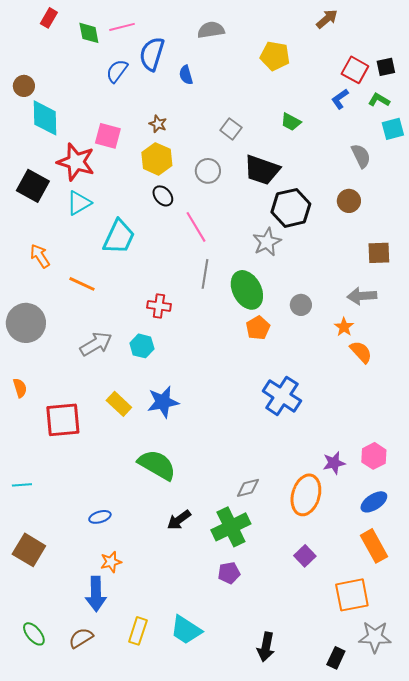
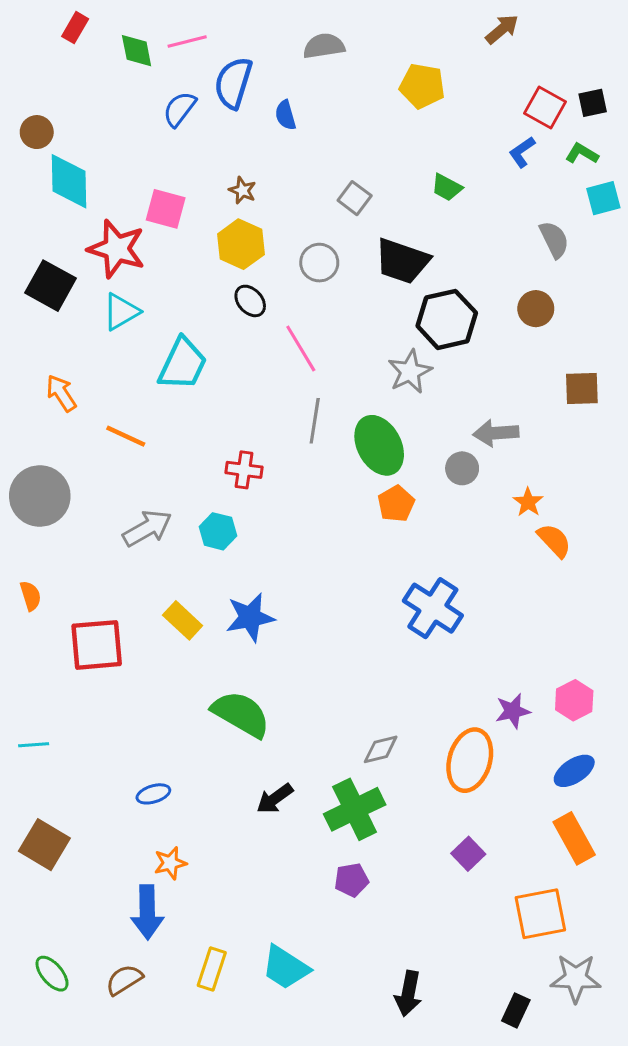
gray arrow: (362, 296) -> (496, 433), moved

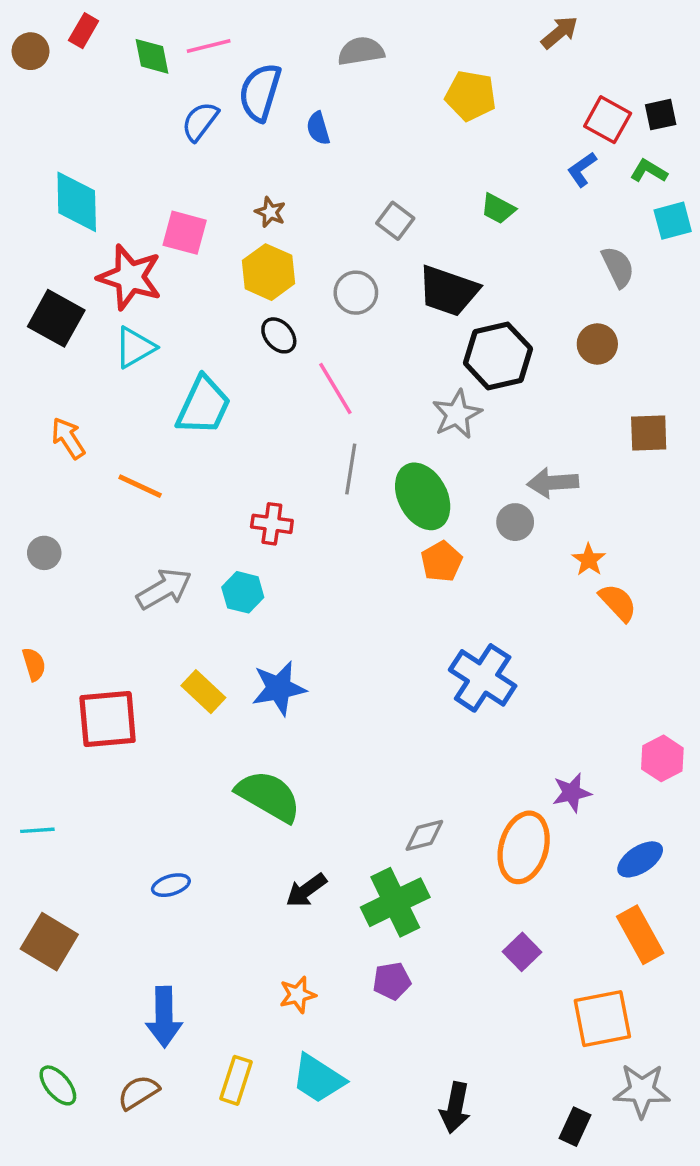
brown circle: (37, 132) -> (31, 51), moved
gray circle: (40, 496) -> (44, 553), size x0.5
pink hexagon: (574, 700) -> (662, 758), moved
orange star: (170, 863) -> (298, 995), moved

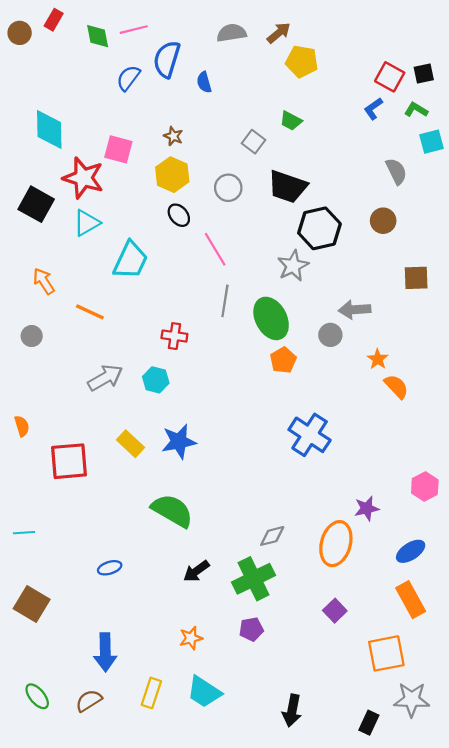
brown arrow: (560, 32) -> (279, 33), moved
green trapezoid: (498, 209) -> (291, 121), moved
gray circle: (44, 553) -> (32, 336), moved

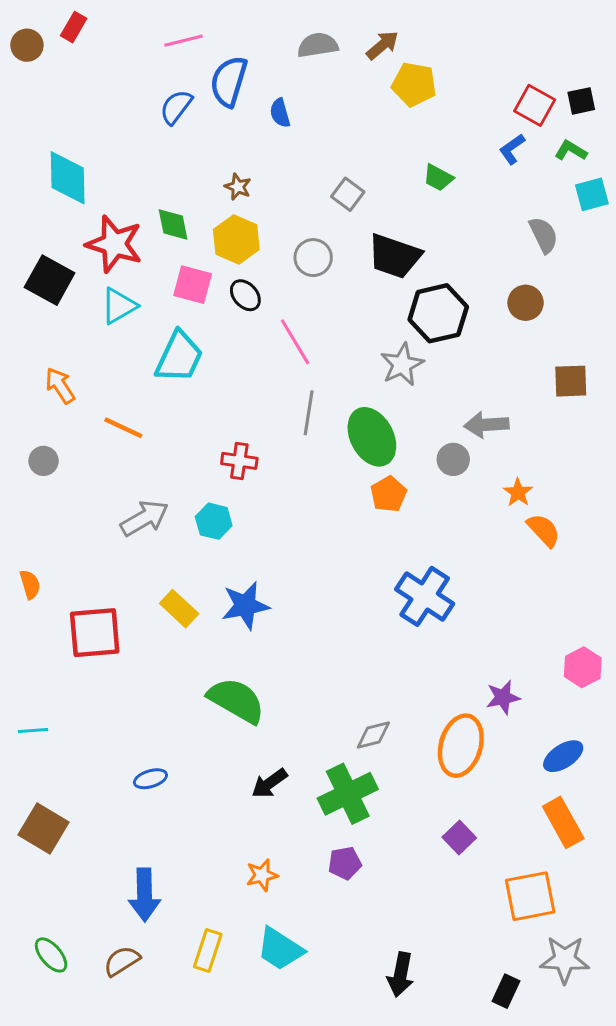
green diamond: (98, 36) -> (173, 224), moved
green trapezoid: (291, 121) -> (438, 178), moved
pink square: (118, 149) -> (193, 285), moved

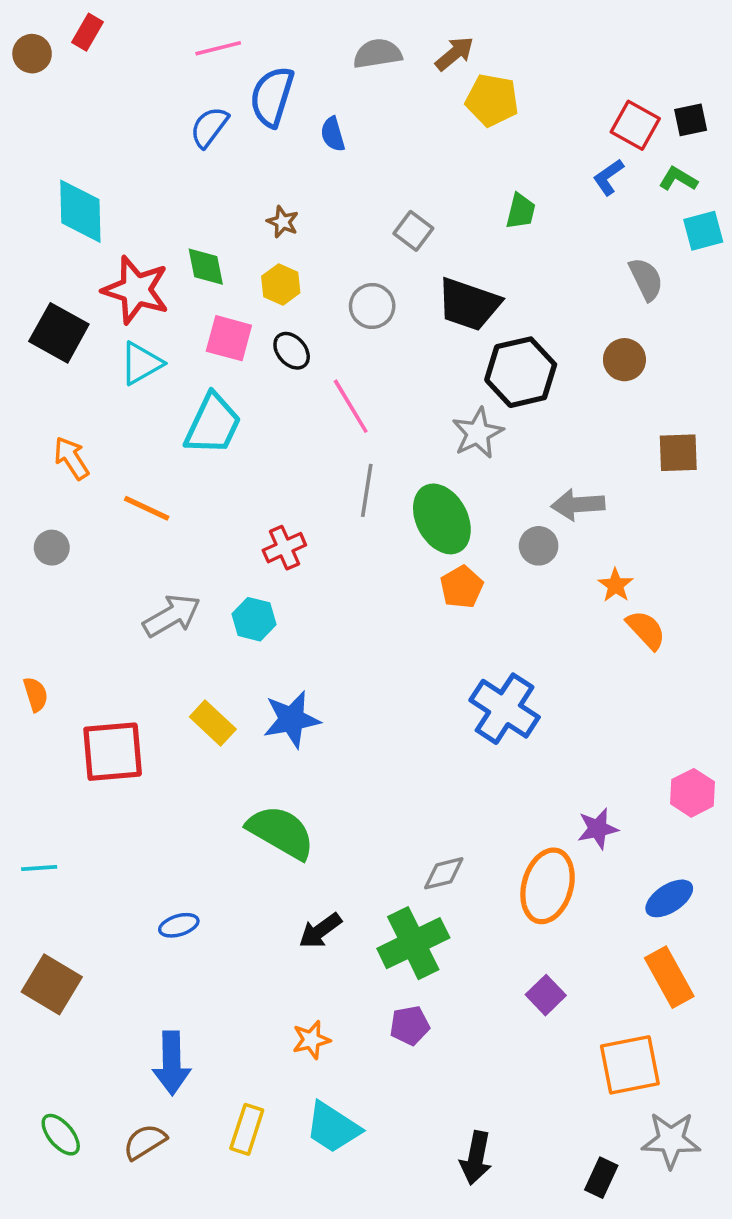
green trapezoid: (438, 178) -> (521, 211), turned -104
yellow hexagon: (236, 239) -> (281, 285), size x0.7
red cross: (239, 461) -> (284, 548), turned -32

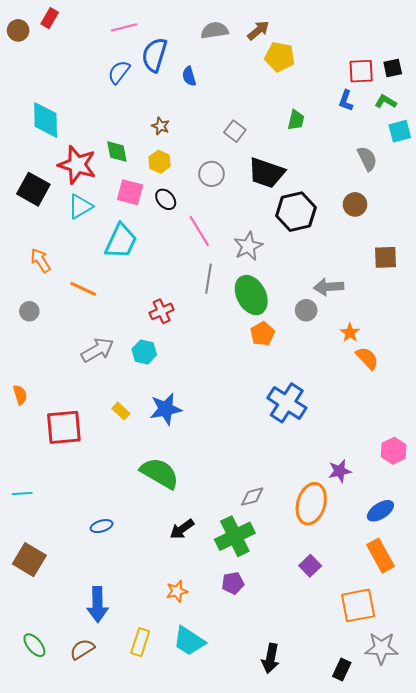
red square: (635, 125) -> (361, 71), turned -32
blue L-shape: (608, 177) -> (346, 101), turned -35
gray star: (478, 433) -> (248, 246), moved
yellow rectangle: (213, 723) -> (121, 411), size x0.7

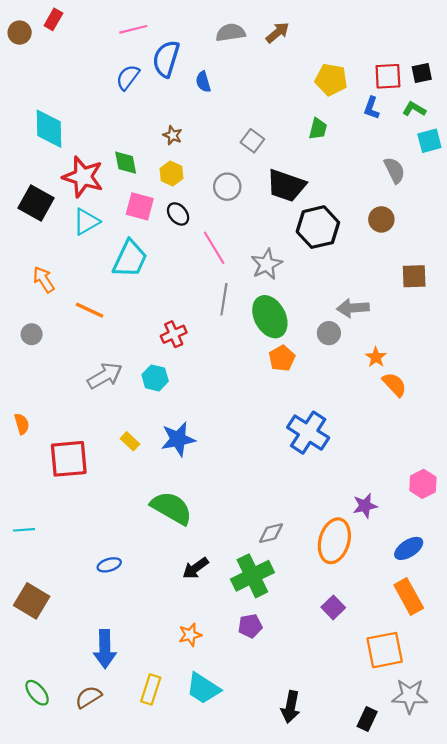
yellow pentagon: (280, 57) -> (331, 80), moved

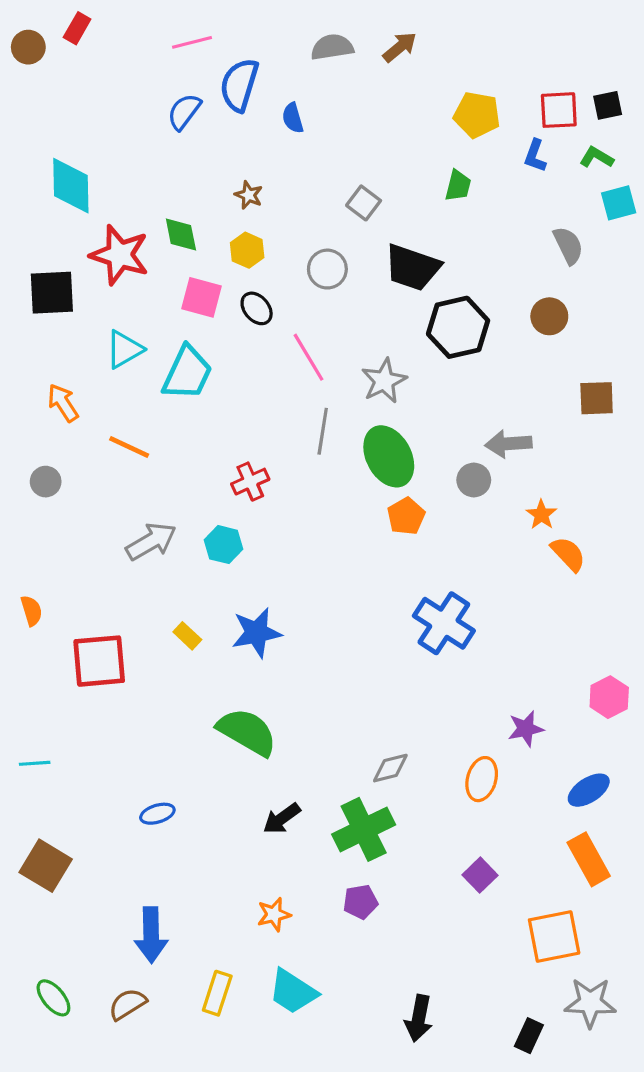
black square: (36, 203) -> (52, 293), turned -32
cyan triangle: (86, 222) -> (124, 349), moved
orange ellipse: (334, 541) -> (482, 779), size x0.7

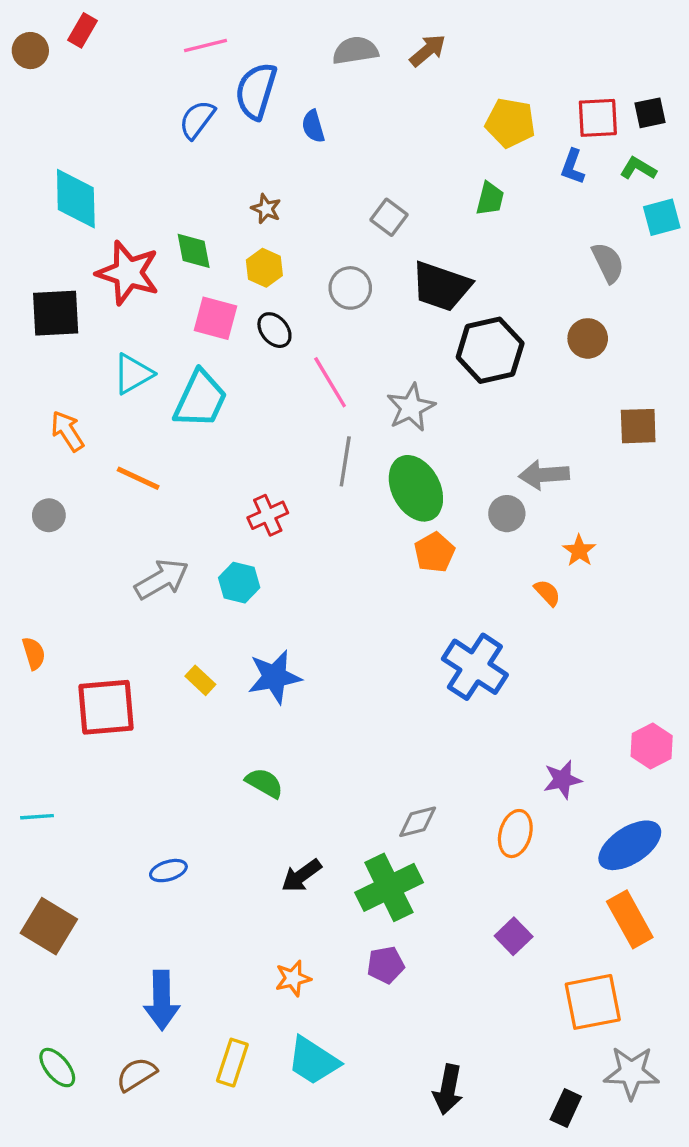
orange semicircle: (568, 554) -> (547, 593), moved, size x0.7
green semicircle: (247, 732) -> (264, 783), size x0.6
blue ellipse: (589, 790) -> (630, 845), size x1.4

